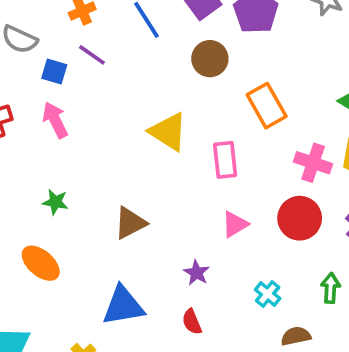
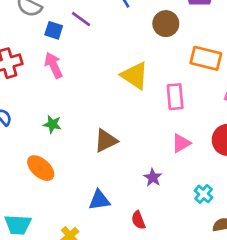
orange rectangle: (267, 106) -> (206, 58), turned -48
blue triangle: (123, 306) -> (99, 200), size x0.7
red semicircle: (192, 322) -> (138, 220), moved

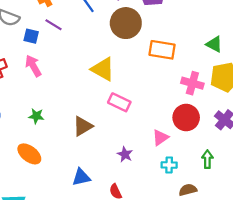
brown circle: (166, 24) -> (126, 23), size x1.4
pink rectangle: (175, 97) -> (119, 102), moved, turned -55
pink triangle: (181, 143) -> (160, 138), moved
cyan cross: (204, 194) -> (169, 165), turned -35

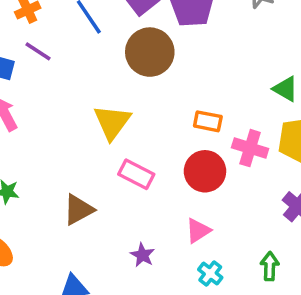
orange rectangle: (162, 50) -> (208, 121), moved, size x0.7
yellow triangle: (103, 69) -> (112, 122), turned 35
red circle: (186, 118) -> (205, 171), moved
cyan cross: (169, 165) -> (210, 273), turned 35

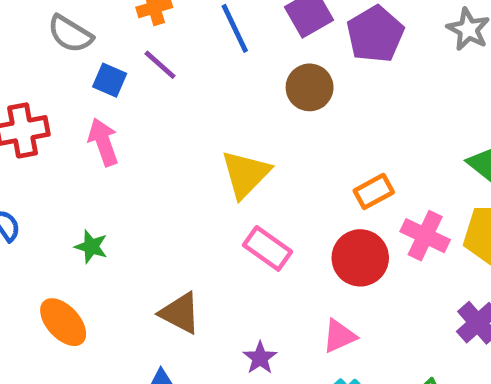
brown circle: (150, 52) -> (310, 87), size x0.7
orange rectangle: (208, 121) -> (374, 191), turned -48
brown triangle: (78, 210) -> (180, 313), moved, turned 48

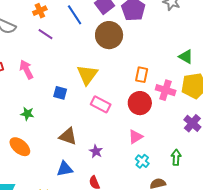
blue square: (110, 80) -> (60, 93), moved
brown circle: (310, 87) -> (109, 35), size x1.4
orange rectangle: (374, 191) -> (142, 75), turned -42
purple star: (260, 358) -> (96, 151), moved

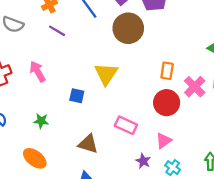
pink cross: (166, 90) -> (195, 87), turned 30
pink rectangle: (101, 104) -> (126, 125), moved
purple star: (96, 151) -> (143, 161), moved

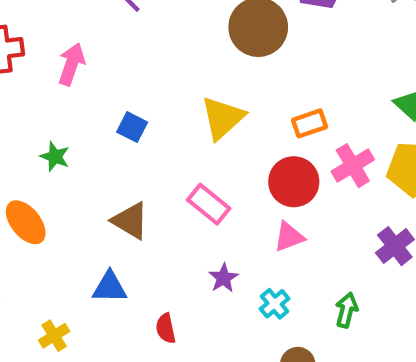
pink arrow: (38, 71) -> (72, 64), turned 35
orange rectangle: (167, 71) -> (310, 123), turned 48
yellow triangle: (106, 74) -> (223, 118), moved
pink triangle: (164, 141) -> (289, 237), moved

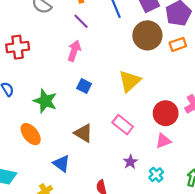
pink arrow: (72, 64) -> (74, 51), moved
orange rectangle: (310, 123) -> (178, 44), moved
green star: (55, 157) -> (45, 101), size x1.6
blue triangle: (110, 287) -> (61, 164), moved, turned 36

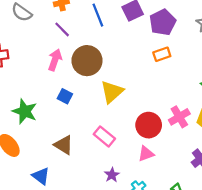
brown circle: (147, 35) -> (87, 61), moved

